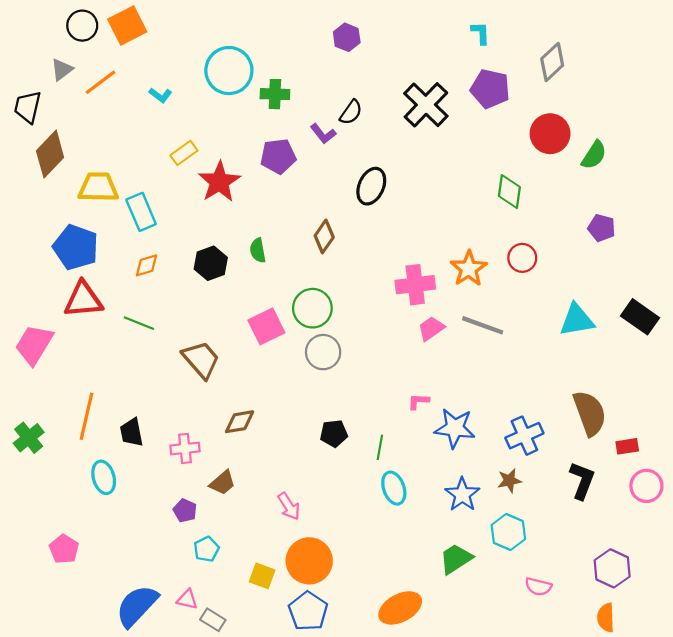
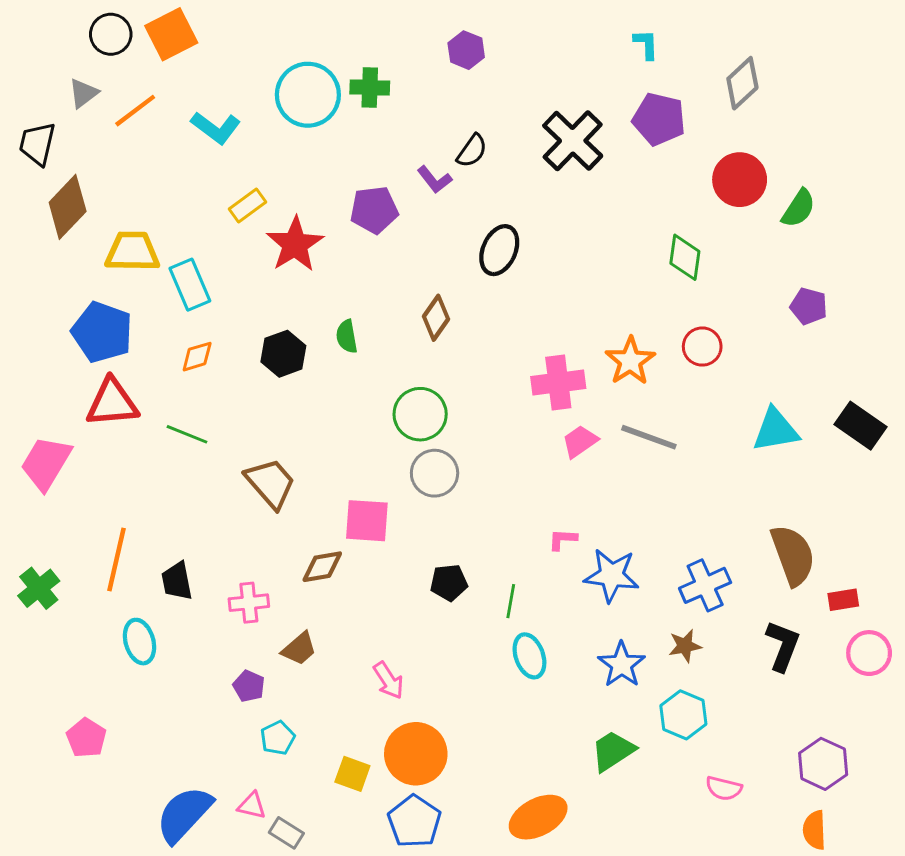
green cross: (275, 94) -> (370, 88), moved
cyan L-shape: (160, 95) -> (216, 128), size x1.6
pink square: (266, 326) -> (367, 521), moved, turned 30

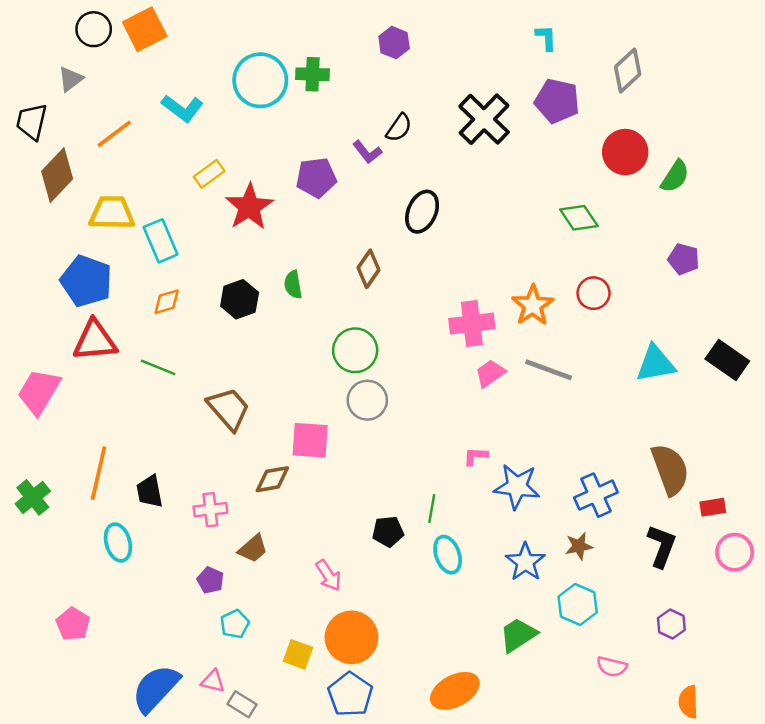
orange line: (135, 111) -> (114, 134), moved
green diamond: (685, 257) -> (579, 218), turned -42
black pentagon: (449, 583) -> (388, 532), moved
purple hexagon: (823, 764) -> (671, 624), moved, size x0.7

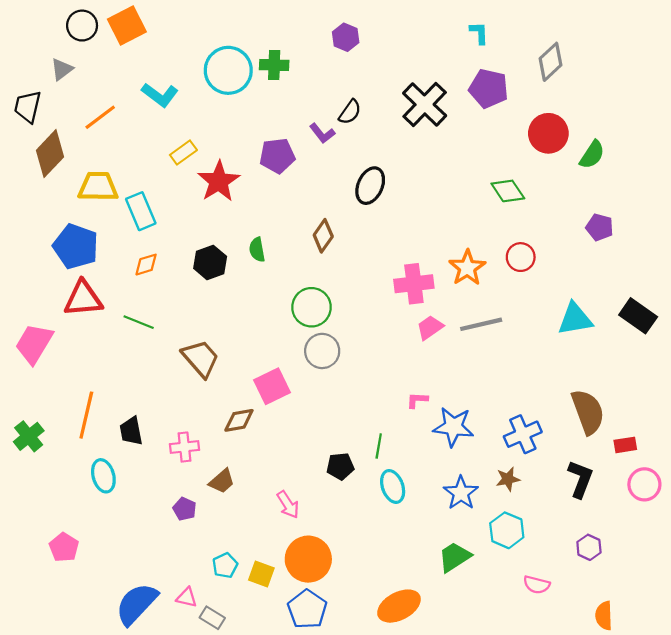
gray line: (549, 370) -> (481, 324), turned -33
pink square: (310, 440) -> (272, 386), turned -30
cyan pentagon: (235, 624) -> (225, 565), moved

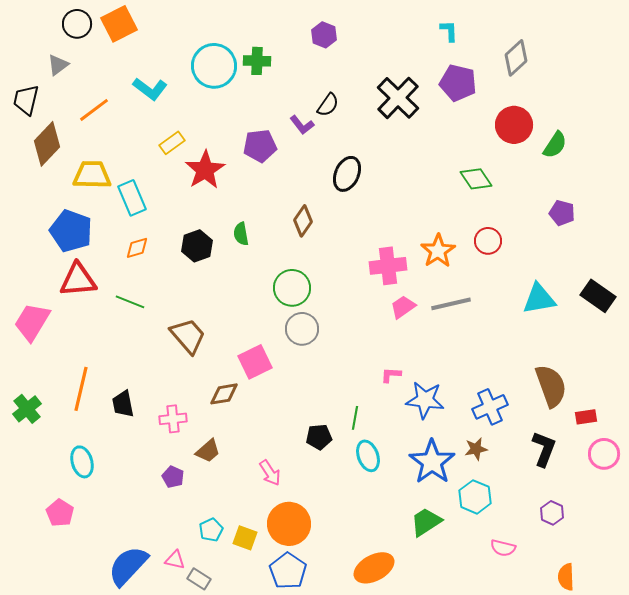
cyan ellipse: (103, 476) -> (82, 462), moved
blue star: (461, 493) -> (432, 462), size x1.4

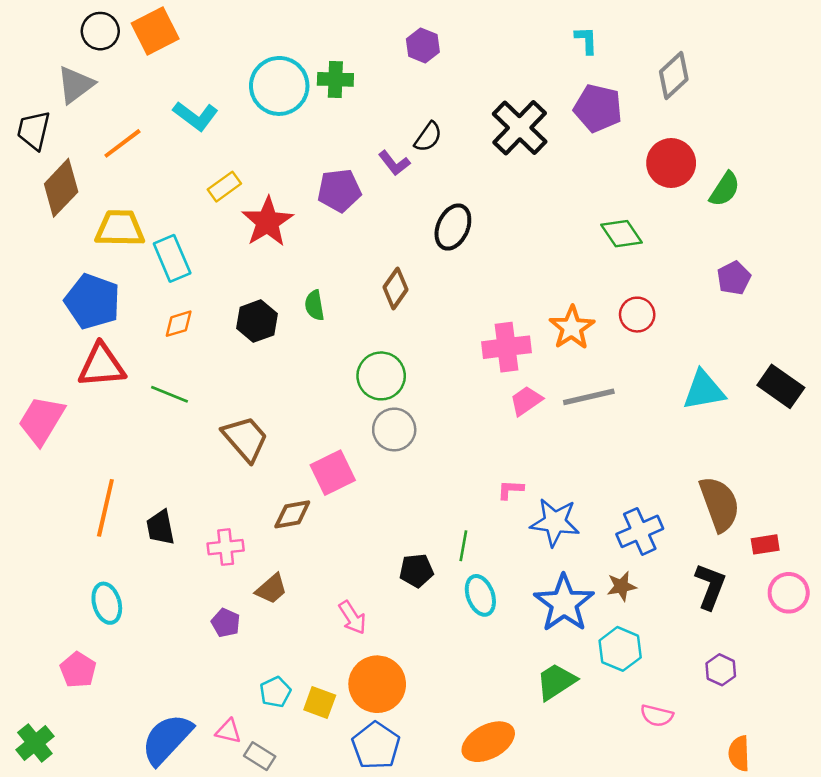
gray triangle: (58, 65) -> (75, 85), size x1.4
purple pentagon: (562, 213) -> (734, 278), turned 30
green cross: (27, 409) -> (35, 743), moved

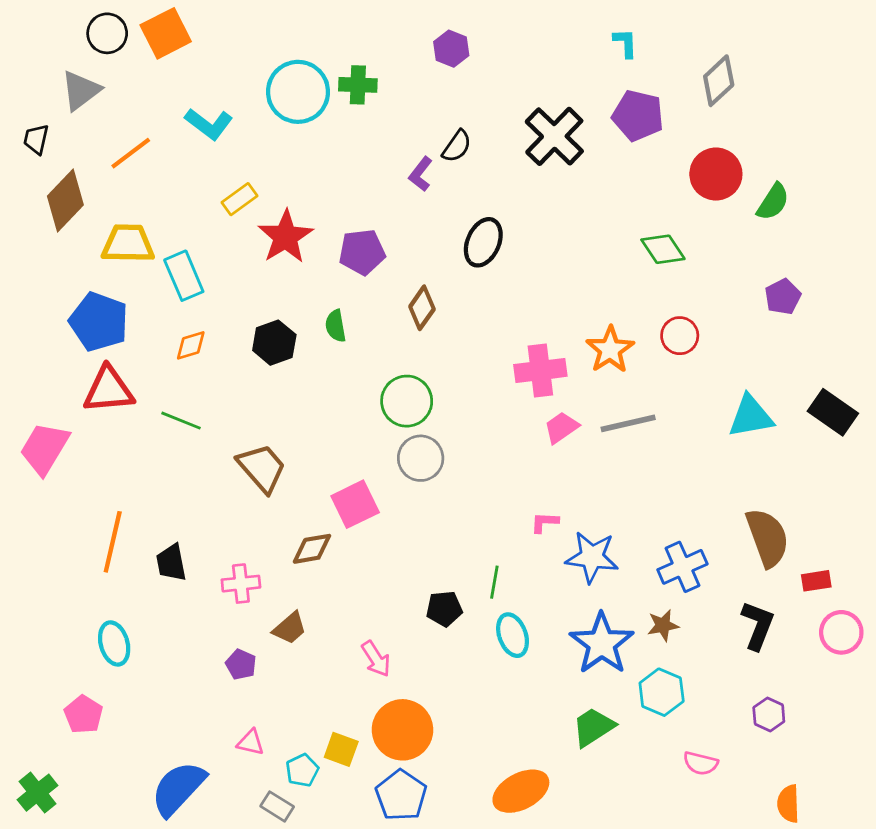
black trapezoid: (34, 130) -> (36, 139), size x0.7
purple L-shape: (394, 163) -> (421, 174), turned 76
purple pentagon: (339, 190) -> (362, 252), moved
cyan pentagon: (275, 692) -> (302, 770), moved
pink triangle: (228, 731) -> (251, 742), moved

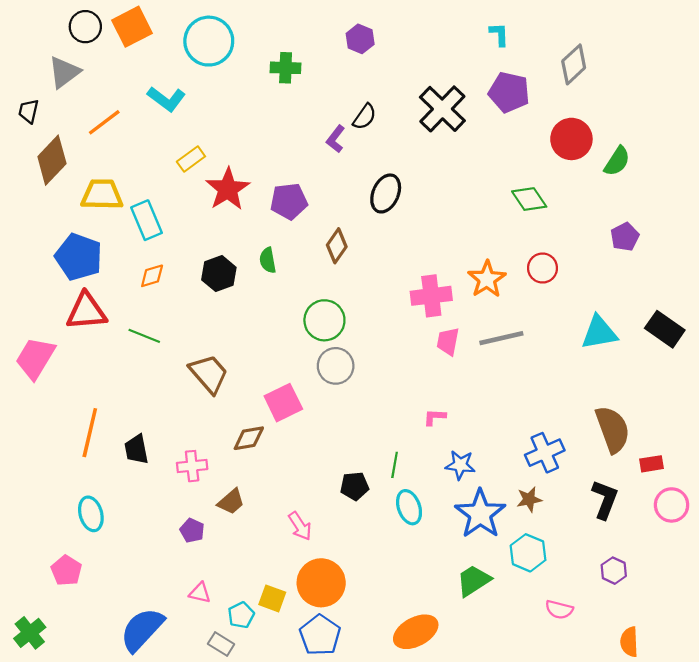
cyan circle: (298, 92) -> (209, 41), moved
pink trapezoid: (561, 428) -> (448, 341), turned -44
blue star: (592, 557) -> (460, 465), moved, size x0.7

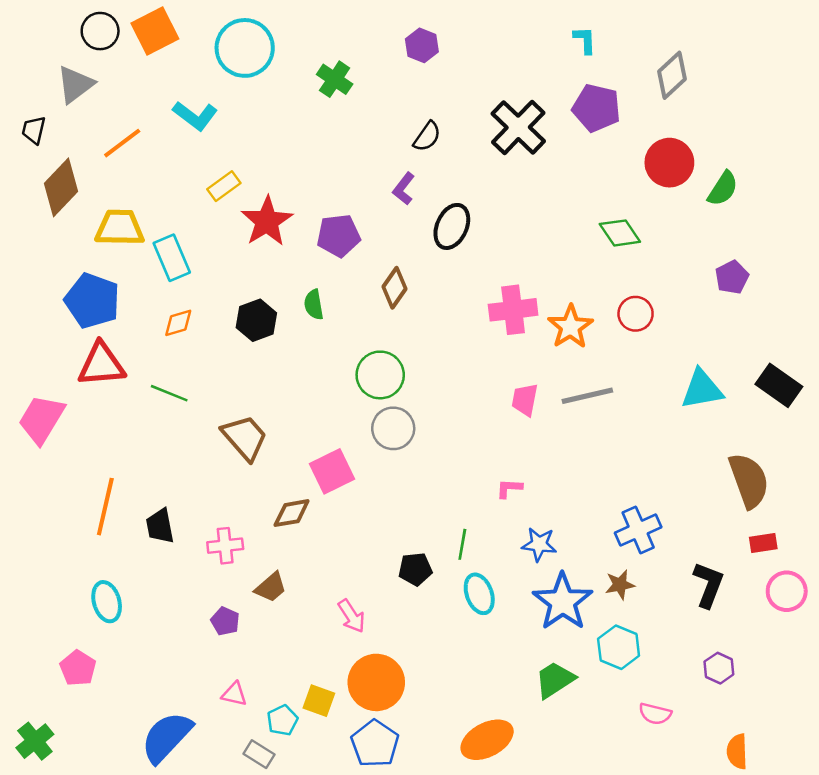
green cross: (286, 68) -> (335, 79), turned 32
purple L-shape: (336, 139) -> (404, 189), moved
pink cross: (431, 296) -> (513, 310), moved
brown semicircle: (613, 429) -> (749, 480), moved

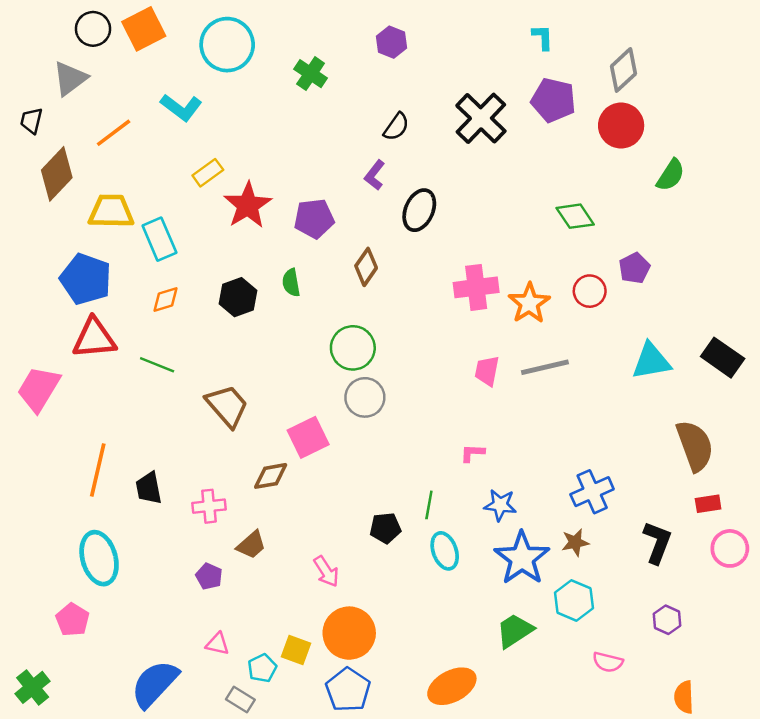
red circle: (669, 163) -> (621, 126), moved
purple pentagon: (732, 277) -> (634, 268), moved
cyan ellipse: (107, 602) -> (99, 558), size x1.4

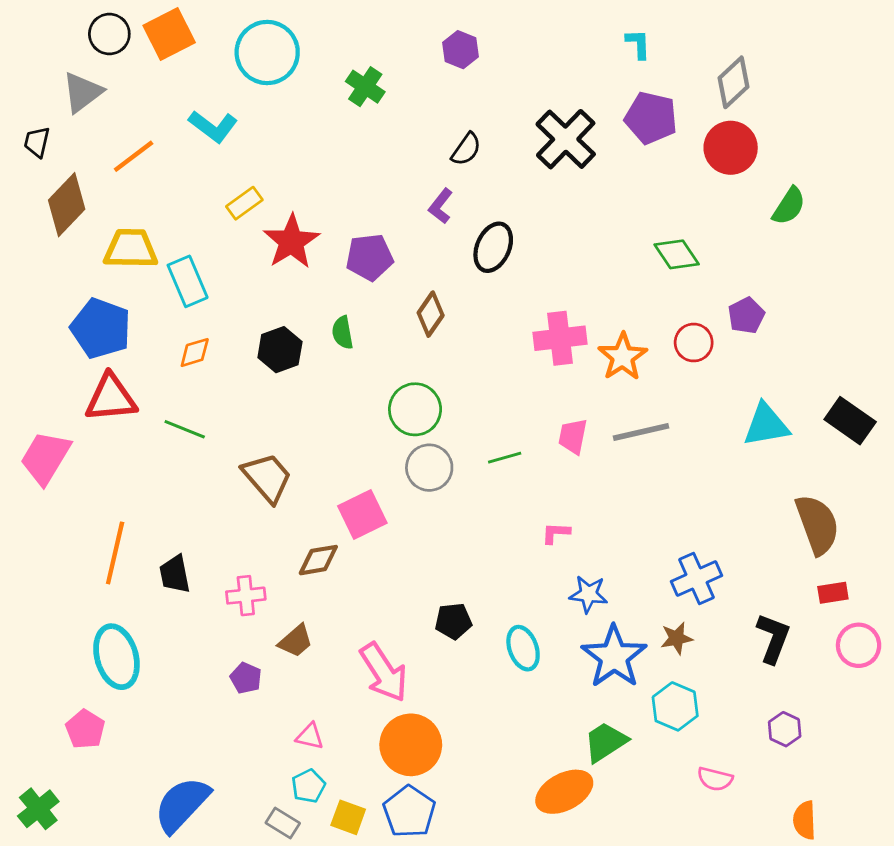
green line: (429, 505) -> (505, 458), moved, turned 64
pink arrow: (326, 571) -> (384, 672), size x1.6
pink triangle: (217, 644) -> (310, 736), moved
yellow square: (296, 650) -> (348, 817), moved
orange ellipse: (452, 686) -> (564, 792), moved

